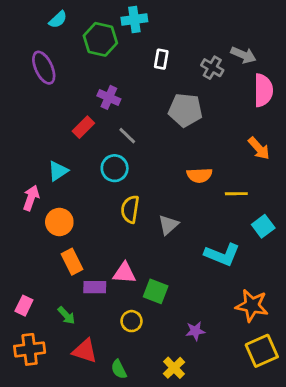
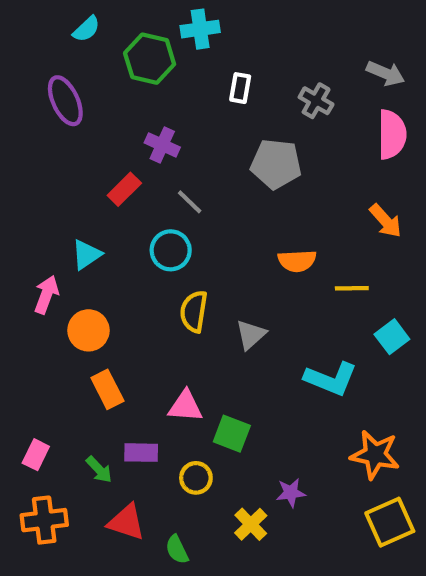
gray arrow: (243, 55) -> (386, 73), moved
purple rectangle: (95, 287) -> (141, 453), moved
yellow cross: (174, 368) -> (251, 524), moved

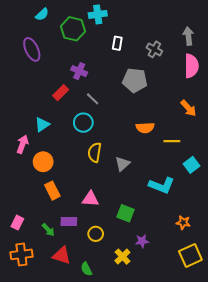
gray arrow: (386, 73) -> (188, 36), turned -120
green square: (232, 434) -> (126, 213), moved
orange star: (375, 455) -> (183, 223), size x0.6

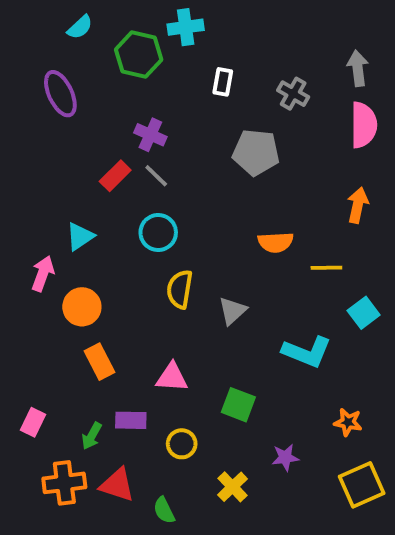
gray line: (93, 99) -> (156, 176), moved
orange arrow: (188, 108) -> (358, 205), turned -126
green arrow: (48, 230) -> (92, 436), turned 72
purple star: (142, 241) -> (285, 457), moved
orange cross: (21, 254) -> (64, 483), moved

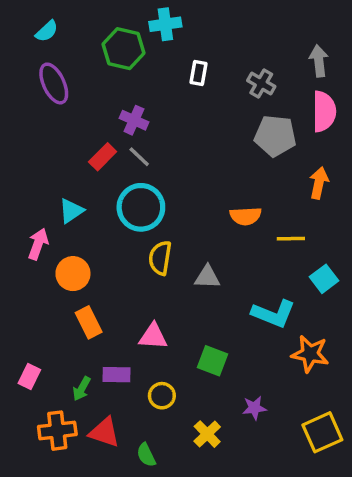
cyan semicircle: (80, 27) -> (47, 31), moved
gray pentagon: (256, 152) -> (275, 136), moved
cyan circle: (158, 233) -> (141, 207), size x1.4
gray triangle: (233, 311) -> (207, 277), turned 44
orange star: (348, 422) -> (310, 354), moved, size x1.5

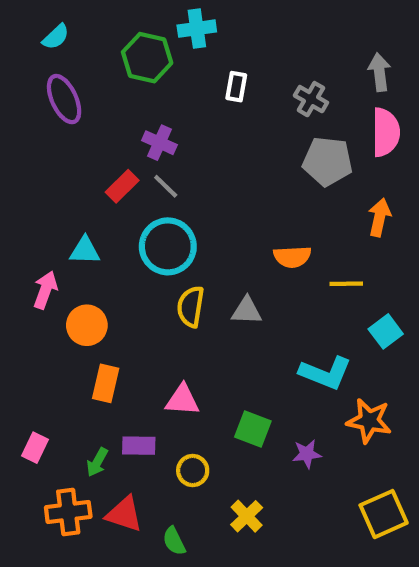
cyan triangle: (71, 211) -> (85, 251), turned 36
gray triangle: (207, 277) -> (247, 311), moved
orange rectangle: (89, 322) -> (106, 383), turned 40
purple star: (254, 408) -> (307, 454), moved

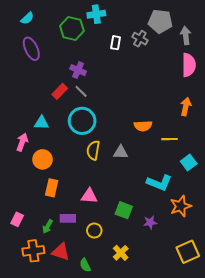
gray cross: (311, 99) -> (140, 39), moved
gray pentagon: (328, 161) -> (160, 21), moved
orange star: (369, 421) -> (181, 206), turned -30

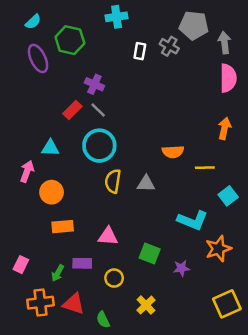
green hexagon: (72, 28) -> (70, 40), moved
orange rectangle: (52, 188) -> (63, 227), turned 72

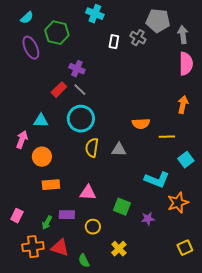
cyan cross: (117, 17) -> (95, 14), turned 30
yellow square: (227, 304) -> (185, 248), size x0.7

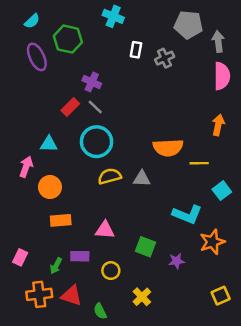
gray cross: (138, 38) -> (165, 58), moved, turned 35
orange semicircle: (141, 124) -> (168, 148), size x1.4
yellow semicircle: (92, 148) -> (110, 176), turned 66

